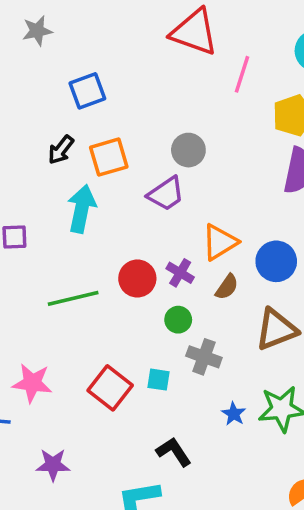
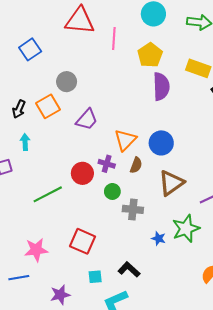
blue square: (87, 91) -> (30, 49), moved
gray circle: (188, 150) -> (67, 82), moved
cyan arrow: (82, 209) -> (25, 142), moved, size x0.6
cyan square: (159, 380) -> (95, 277), moved

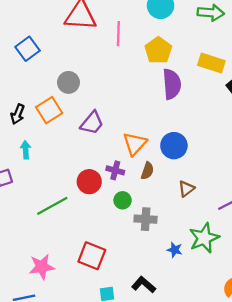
brown triangle: (171, 183) -> (186, 189), size x0.6

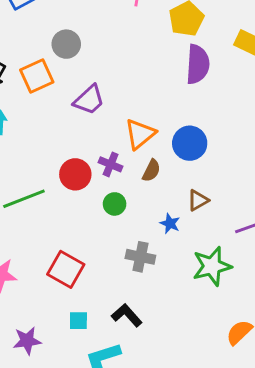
gray cross: (146, 219) -> (140, 257), moved
blue star: (175, 250) -> (170, 223), moved

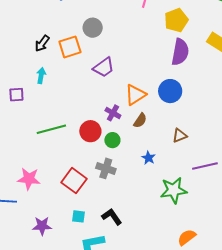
blue circle: (190, 143) -> (170, 91), moved
red circle: (75, 174) -> (90, 131), moved
brown triangle: (198, 200) -> (180, 136), moved
gray cross: (140, 257) -> (106, 168), moved

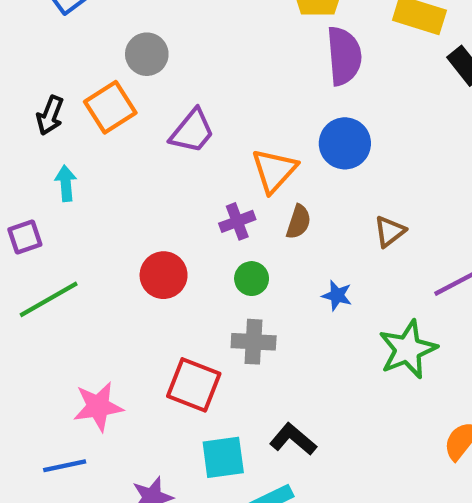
purple cross: (113, 113) -> (237, 221), turned -35
green line: (51, 129) -> (49, 299), moved
red circle: (90, 131) -> (164, 275), moved
cyan square: (79, 216) -> (223, 457), size x1.5

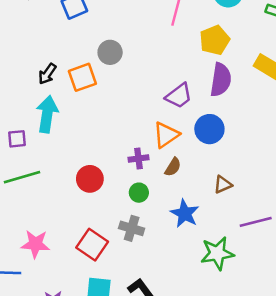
purple trapezoid: (192, 131) -> (179, 96), moved
cyan arrow: (66, 183) -> (47, 114), size x1.8
blue star: (337, 295) -> (185, 214), size x1.6

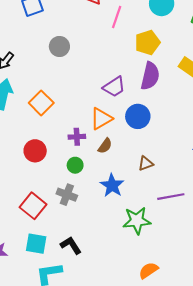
orange square: (82, 77) -> (41, 103), moved, turned -30

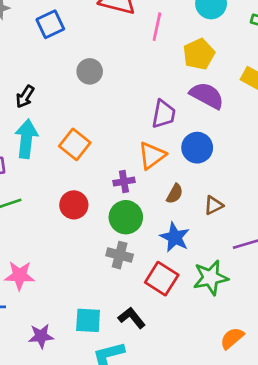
purple semicircle: (150, 76) -> (207, 95), turned -68
purple trapezoid: (114, 87) -> (164, 114), turned -40
brown semicircle: (105, 146) -> (175, 194), moved
green circle: (75, 165) -> (126, 217), size x1.6
red square: (33, 206) -> (162, 279), moved

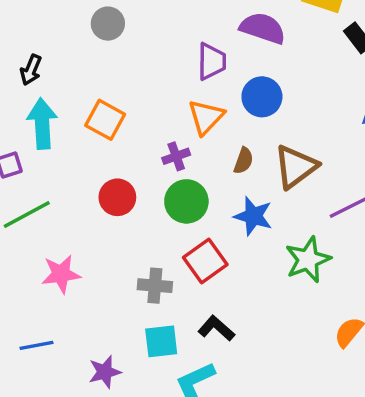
brown triangle: (214, 205) -> (296, 167), size x1.8
gray cross: (120, 255) -> (155, 286), moved
pink star: (20, 275) -> (61, 274), moved
red square: (162, 279) -> (205, 261), moved, turned 32

